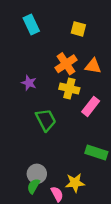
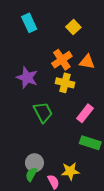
yellow square: (78, 29) -> (73, 27), turned 32
purple star: (29, 83) -> (27, 78), size x1.5
pink rectangle: (91, 106) -> (85, 113), moved

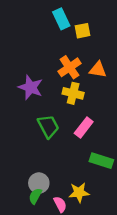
cyan rectangle: (29, 23) -> (61, 19), moved
yellow square: (73, 27) -> (83, 31), turned 32
pink rectangle: (85, 113) -> (84, 128), moved

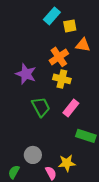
cyan rectangle: (61, 19) -> (52, 16), turned 66
orange triangle: (98, 70) -> (83, 45), moved
green semicircle: (35, 196) -> (14, 172), moved

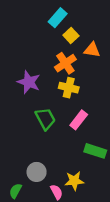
yellow square: (70, 26) -> (71, 35), moved, turned -32

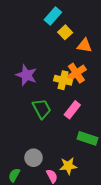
orange cross: (65, 63) -> (76, 73), moved

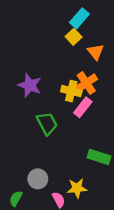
cyan rectangle: (53, 16) -> (79, 18), moved
orange triangle: (85, 46) -> (96, 52), turned 42
pink rectangle: (72, 110) -> (83, 107), moved

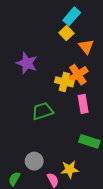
purple star: (30, 85) -> (27, 63), moved
pink rectangle: (83, 107) -> (83, 104), moved, turned -48
green trapezoid: (47, 123) -> (42, 111), turned -80

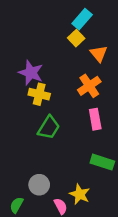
yellow cross: (64, 82) -> (39, 94), moved
green trapezoid: (42, 111) -> (49, 128), turned 140
yellow star: (70, 169) -> (80, 194), turned 30

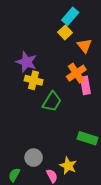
pink rectangle: (95, 119) -> (85, 85), moved
green trapezoid: (49, 128) -> (52, 102), moved

